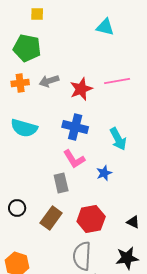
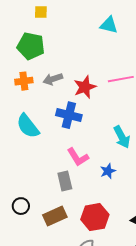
blue cross: (75, 127) -> (69, 115), moved
cyan semicircle: (24, 128) -> (28, 126), turned 36
brown rectangle: (51, 218) -> (55, 216), turned 30

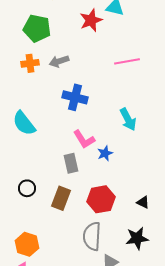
red star: (85, 87) -> (91, 20), moved
cyan semicircle: (28, 126) -> (24, 123), moved
blue star: (108, 171) -> (105, 153), moved
brown rectangle: (55, 216) -> (61, 198), turned -45

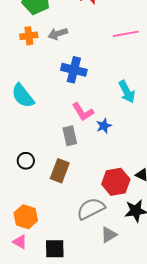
red hexagon: (101, 199) -> (116, 182), moved
gray semicircle: (92, 236) -> (91, 209), turned 60

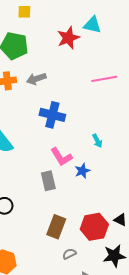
cyan arrow: (127, 92) -> (97, 141), moved, size x0.6
brown rectangle: (60, 171) -> (56, 227), moved
gray semicircle: (91, 209) -> (69, 254), size x0.5

